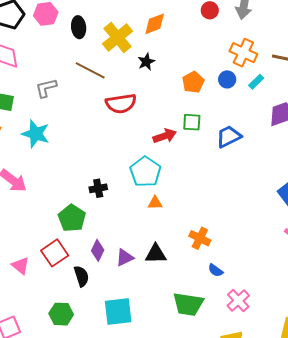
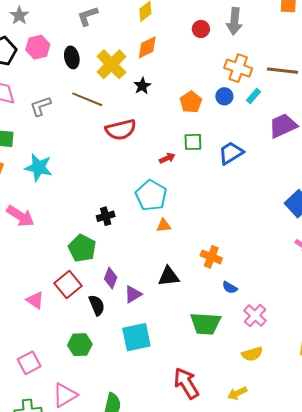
gray L-shape: (46, 88) -> (41, 106), moved
red arrow: (165, 136) -> (167, 158), size x0.7
purple triangle: (125, 258) -> (133, 294), moved

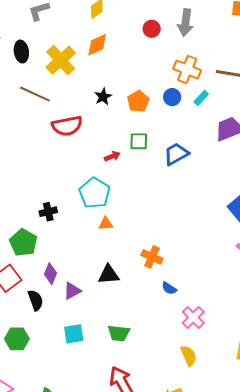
black star: (142, 86) -> (103, 97), moved
green trapezoid: (206, 324) -> (119, 333), moved, size x0.7
cyan square: (136, 337) -> (74, 334), size x0.7
yellow semicircle: (252, 354) -> (189, 356), turned -100

